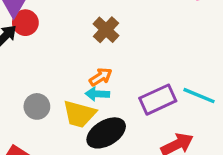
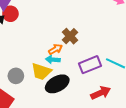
brown cross: (106, 30) -> (70, 36), moved
gray circle: (37, 106) -> (16, 76), moved

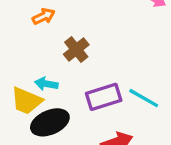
orange arrow: (55, 49) -> (44, 16), moved

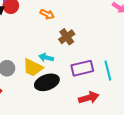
orange arrow: (44, 16) -> (47, 14), turned 48
cyan line: (144, 98) -> (108, 71), turned 42

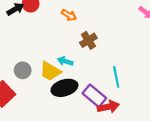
purple rectangle: (82, 68) -> (94, 96), moved, turned 50
cyan line: (108, 71) -> (116, 77), moved

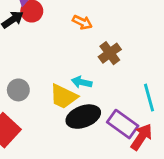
gray circle: (23, 70) -> (18, 90), moved
red arrow: (108, 107) -> (142, 137), turned -40

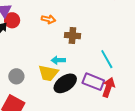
brown cross: (110, 53) -> (72, 36), turned -35

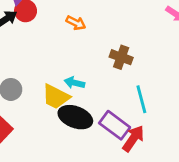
brown cross: (72, 36) -> (121, 57), moved
black ellipse: (65, 83) -> (75, 117), turned 40

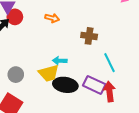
yellow trapezoid: (56, 97) -> (49, 73), turned -30
red arrow: (133, 138) -> (109, 92), turned -30

